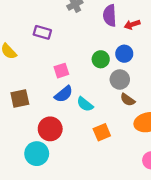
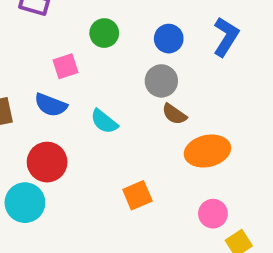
green circle: (101, 59) -> (104, 33), moved
blue semicircle: (64, 94) -> (51, 105), moved, turned 60
orange square: (102, 132) -> (137, 195), moved

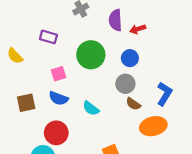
green circle: (104, 33) -> (91, 55), size x1.6
blue L-shape: (226, 37) -> (164, 94), moved
pink square: (65, 66) -> (58, 74), moved

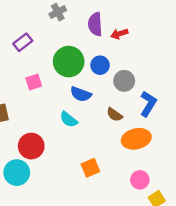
purple rectangle: (48, 37) -> (23, 42), turned -54
blue circle: (130, 58) -> (100, 65), moved
gray circle: (125, 84) -> (124, 81), moved
blue semicircle: (58, 98) -> (81, 94), moved

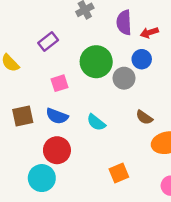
blue circle: (100, 65) -> (142, 59), moved
gray circle: (124, 81) -> (124, 78), moved
blue semicircle: (81, 94) -> (57, 116), moved

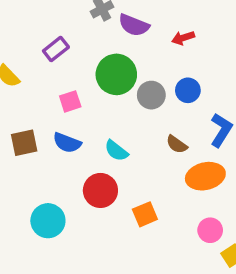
purple semicircle: (124, 23) -> (134, 25), moved, turned -65
blue circle: (142, 59) -> (188, 90), moved
red circle: (57, 150) -> (100, 190), moved

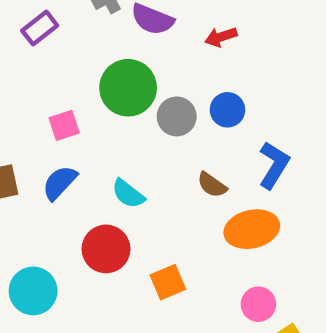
purple rectangle: (56, 49) -> (40, 28), moved
blue semicircle: (67, 143) -> (60, 183), turned 112

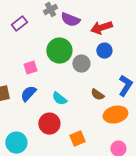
red arrow: (221, 37) -> (101, 28), size x1.5
blue circle: (227, 110) -> (104, 51), moved

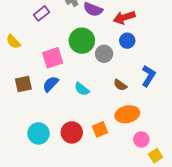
pink square: (30, 68) -> (53, 58), size x1.5
orange ellipse: (115, 115) -> (127, 114), moved
red circle: (49, 124) -> (72, 132), moved

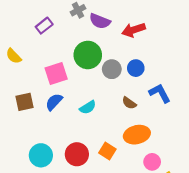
blue circle: (127, 41) -> (136, 68), moved
blue L-shape: (148, 76) -> (160, 93), turned -60
cyan semicircle: (82, 89) -> (88, 107), turned -70
orange square: (100, 129) -> (107, 151), turned -35

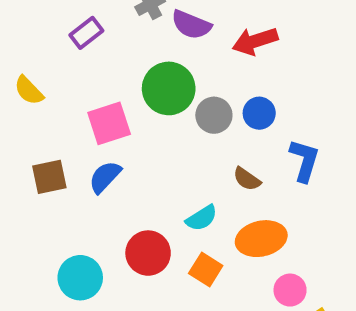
blue L-shape: (160, 93) -> (304, 160), turned 45
cyan semicircle: (88, 107) -> (202, 218), moved
red circle: (77, 154) -> (148, 253), moved

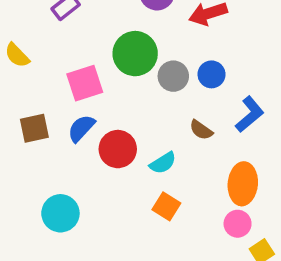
blue L-shape: (304, 160) -> (250, 114), turned 33
orange ellipse: (261, 239) -> (243, 184), moved, turned -72
red circle: (148, 253) -> (118, 149), moved

